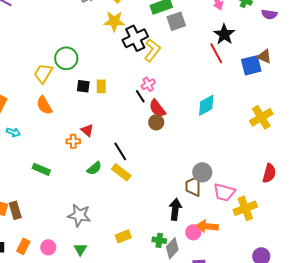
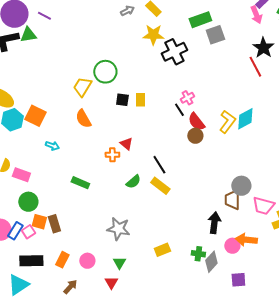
yellow L-shape: (152, 50) -> (227, 122), moved

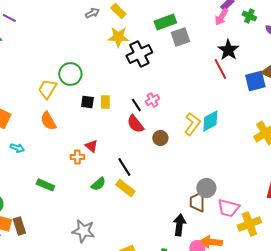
pink arrow: (256, 15) -> (221, 17), turned 54
black line: (179, 110) -> (136, 105), moved
red semicircle: (196, 122) -> (135, 124), moved

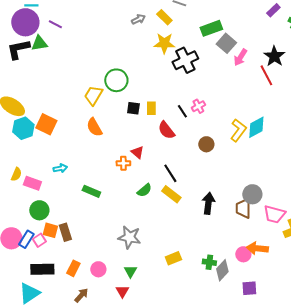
pink arrow: (221, 17) -> (240, 57), moved
gray square: (180, 37) -> (226, 43), turned -30
red semicircle: (135, 124) -> (166, 130), moved
cyan arrow: (17, 148) -> (60, 168), moved, turned -32
black arrow: (179, 225) -> (208, 203), moved

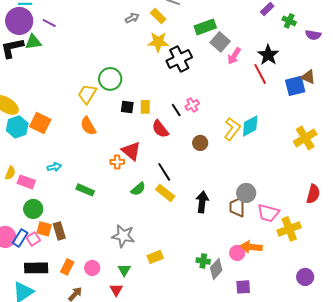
red triangle: (137, 152) -> (131, 151), size x1.5
yellow rectangle: (173, 258) -> (155, 257), moved

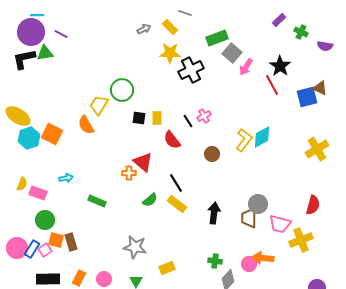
orange semicircle: (88, 126) -> (86, 125), moved
red semicircle: (313, 194) -> (313, 205), moved
green cross: (203, 261) -> (215, 261), moved

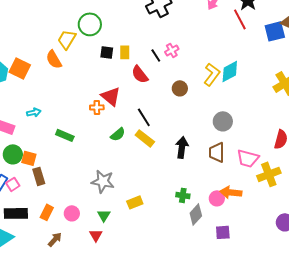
gray circle: (258, 204) -> (223, 121), moved
orange square: (56, 240) -> (29, 158), moved

